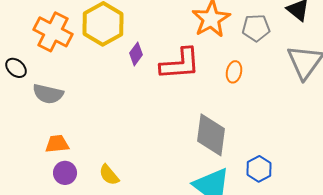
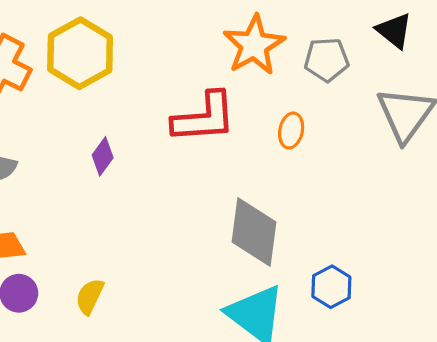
purple diamond: (136, 54) -> (103, 156), moved
yellow semicircle: (109, 175) -> (90, 296), turned 65

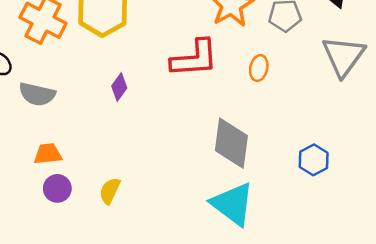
blue hexagon: (331, 287) -> (314, 160), moved

